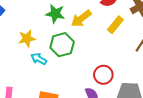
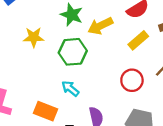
cyan arrow: (39, 59) -> (70, 89), moved
red circle: (103, 75) -> (132, 80), moved

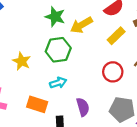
yellow star: (34, 37) -> (22, 61), moved, turned 30
cyan arrow: (70, 89) -> (58, 83), turned 126

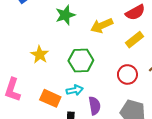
green star: (55, 17) -> (65, 15), moved, turned 30
green hexagon: (58, 50) -> (81, 61), moved
cyan arrow: (58, 83) -> (75, 90), moved

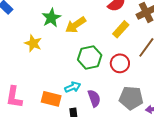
yellow arrow: (102, 26) -> (76, 25), moved
yellow star: (40, 55) -> (33, 43), moved
green hexagon: (81, 61) -> (90, 57), moved

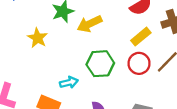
red circle: (120, 63) -> (139, 63), moved
cyan arrow: (73, 87) -> (69, 82), moved

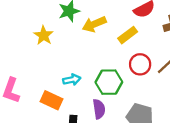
yellow rectangle: (141, 37) -> (128, 35), moved
green hexagon: (100, 64) -> (109, 82), moved

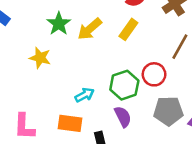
red circle: (140, 64) -> (154, 74), moved

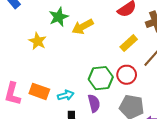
yellow rectangle: (128, 29) -> (129, 43), moved
cyan arrow: (85, 95) -> (66, 95), moved
orange rectangle: (70, 123) -> (39, 91), moved

